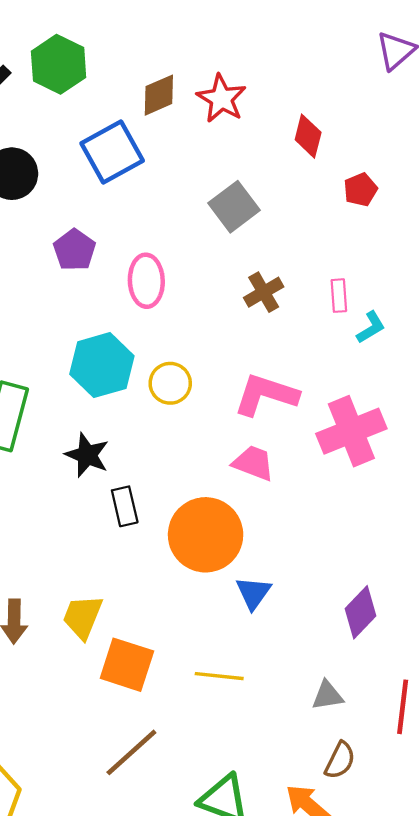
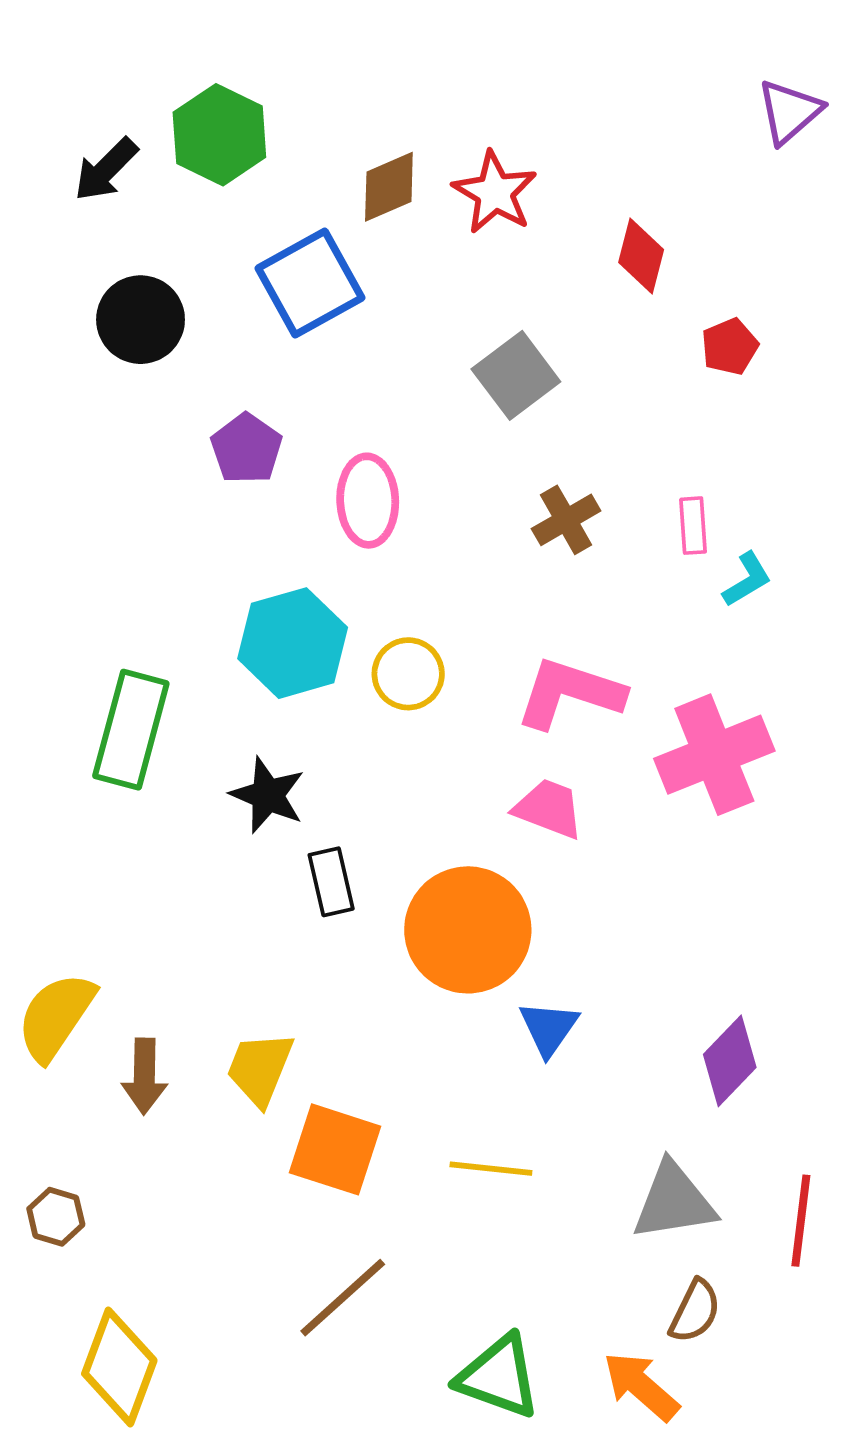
gray triangle: (327, 695) -> (674, 1201), size x1.6

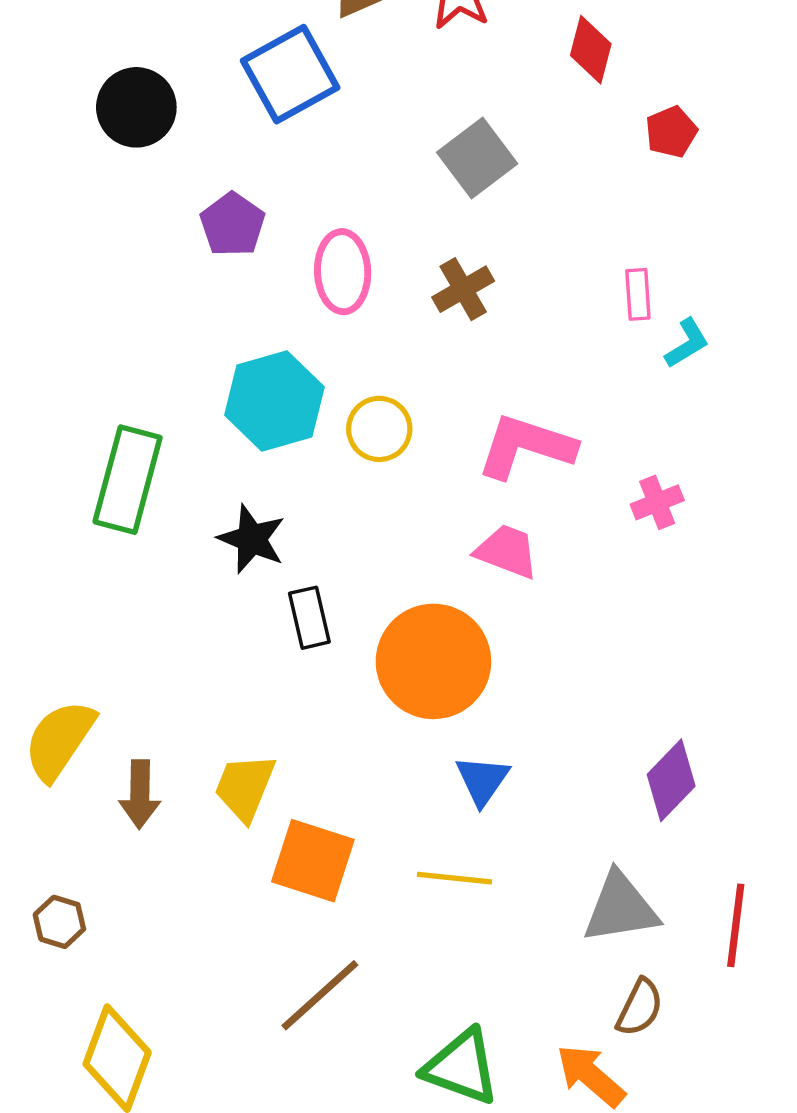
brown cross: (566, 520) -> (463, 289), moved
pink cross: (714, 755) -> (657, 502), size x0.5
blue triangle: (549, 1028) -> (482, 780), moved

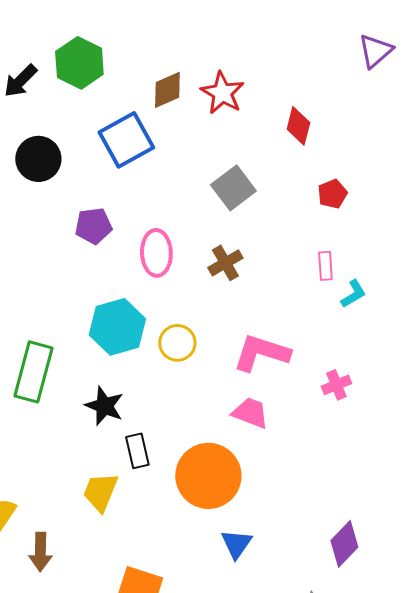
red pentagon: (671, 132) -> (332, 194), moved
purple pentagon: (232, 224) -> (93, 226), turned 30
yellow trapezoid: (245, 787) -> (100, 492), moved

